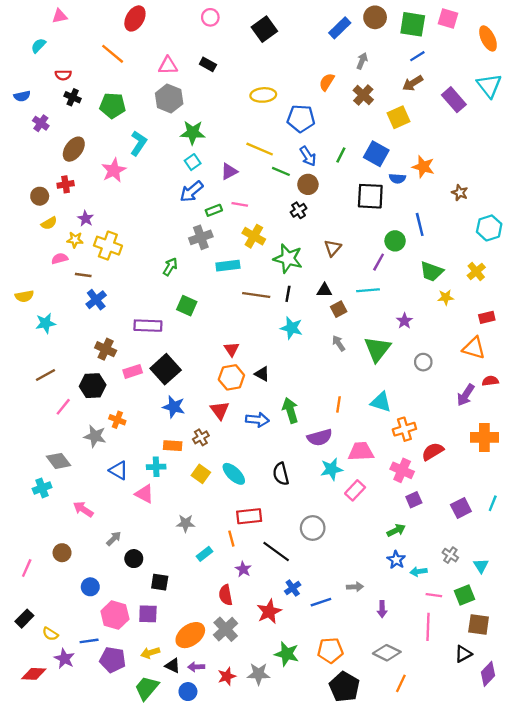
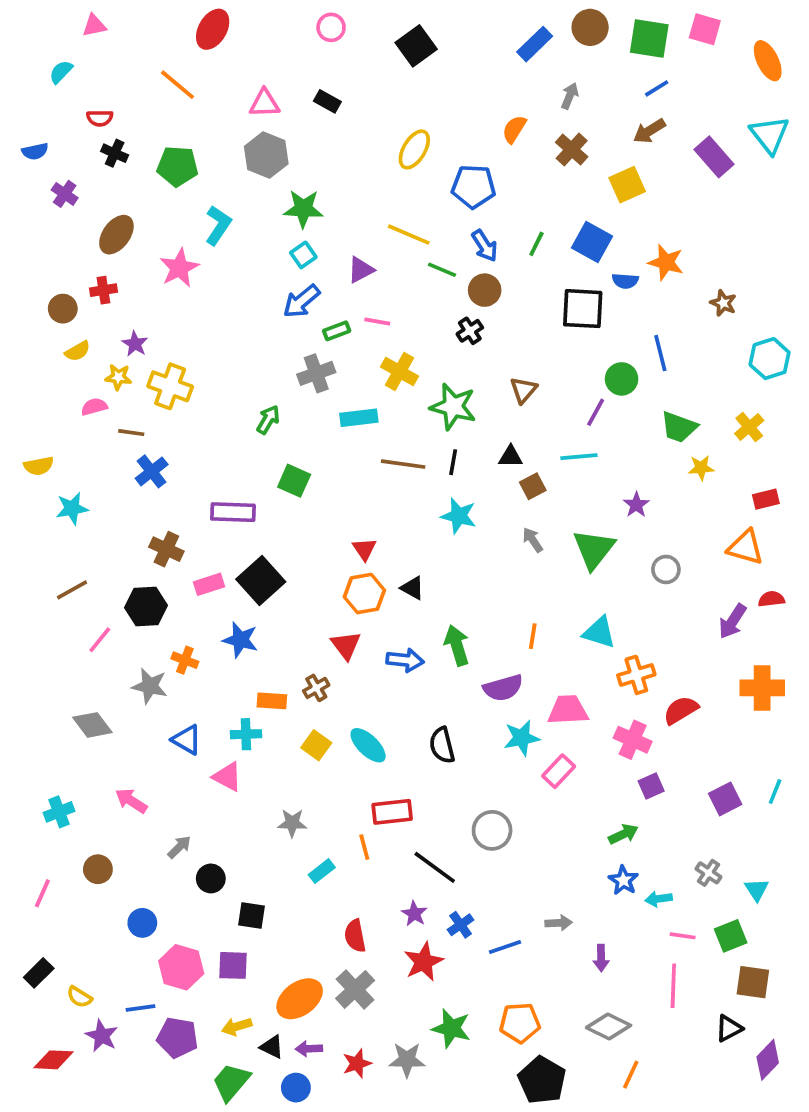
yellow ellipse: (263, 95) -> (414, 149), turned -55
blue star: (174, 407) -> (240, 640), moved
cyan cross: (42, 488) -> (59, 812), moved
purple star: (243, 569) -> (414, 914), moved

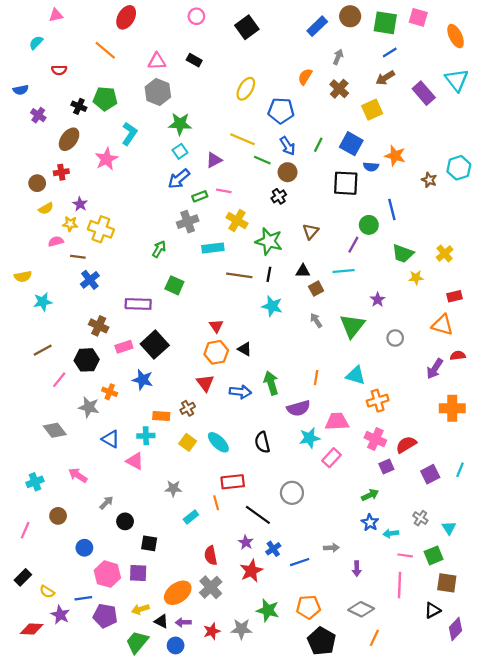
black cross: (115, 153) -> (79, 106), moved
cyan hexagon: (770, 359) -> (459, 168), moved
red semicircle: (681, 710) -> (406, 445), moved

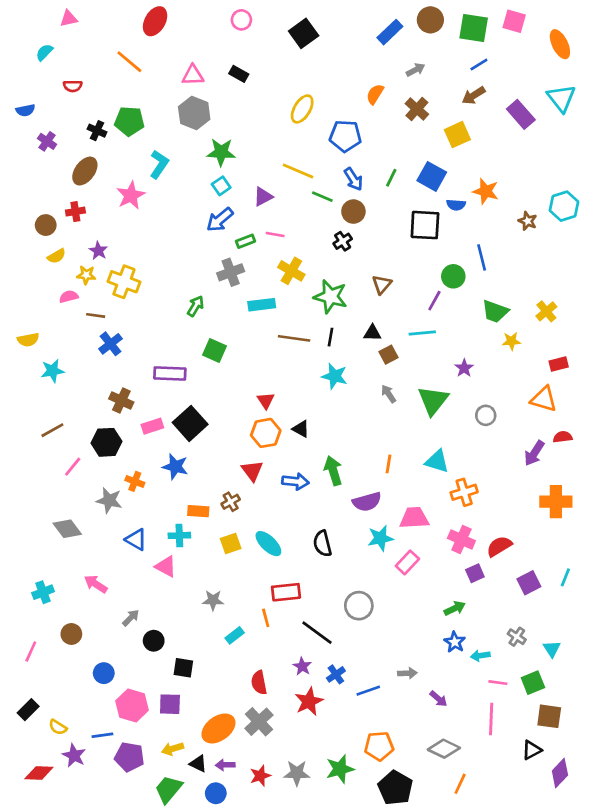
gray arrow: (338, 57) -> (416, 70), turned 40
yellow square: (188, 442) -> (231, 544), turned 35
purple arrow: (357, 569) -> (438, 699), turned -48
green star: (268, 610) -> (340, 769), moved, turned -30

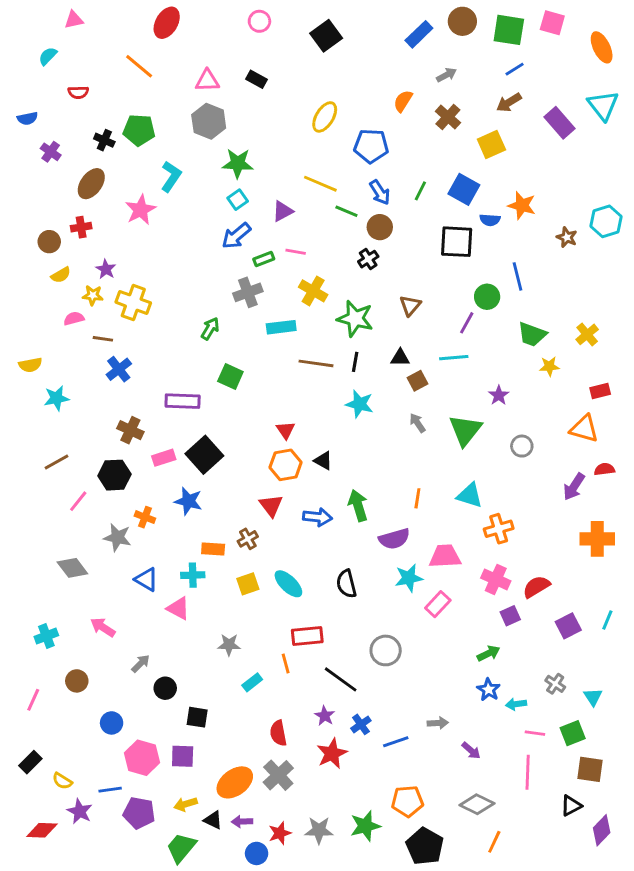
blue circle: (216, 793) -> (257, 853), moved

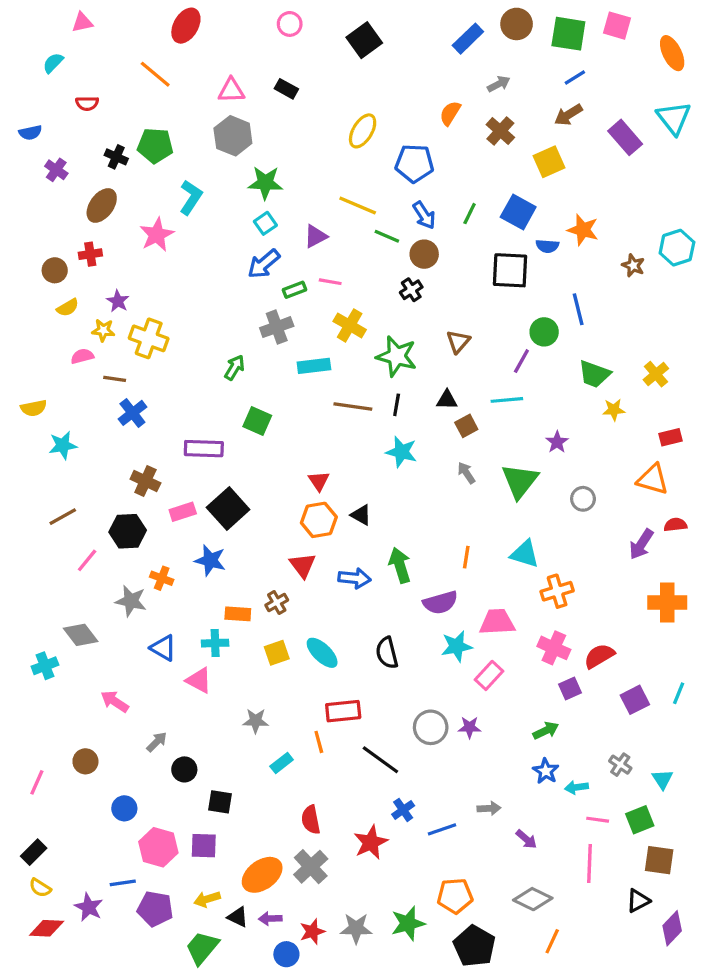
cyan cross: (46, 636) -> (45, 666), moved
purple star: (325, 716) -> (470, 727), moved, turned -30
yellow semicircle: (62, 781) -> (40, 888), moved

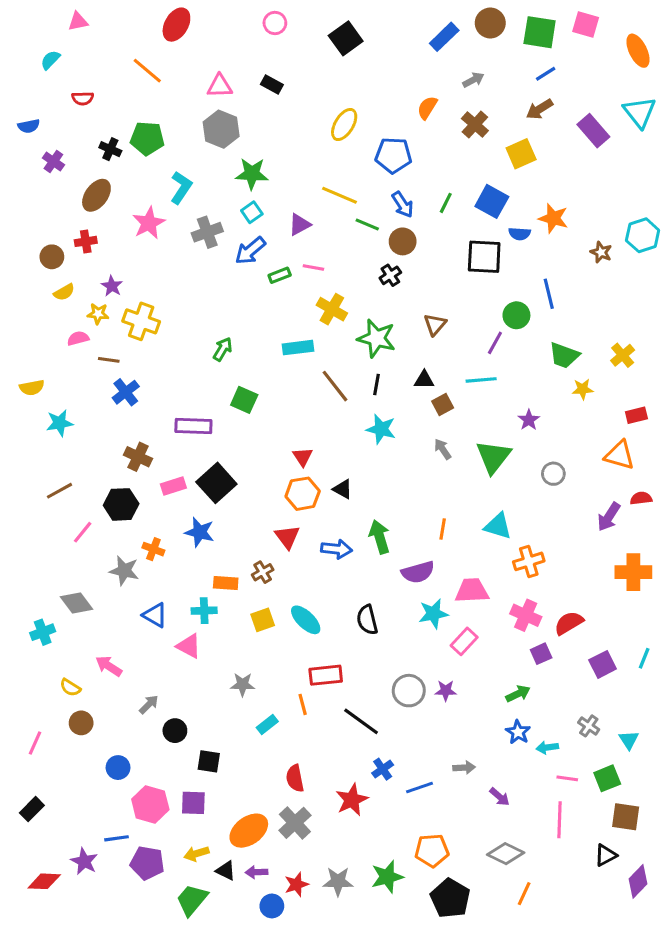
gray cross: (277, 327) -> (207, 232), moved
brown line: (353, 406) -> (335, 386), turned 44
yellow semicircle: (40, 888) -> (70, 688), moved

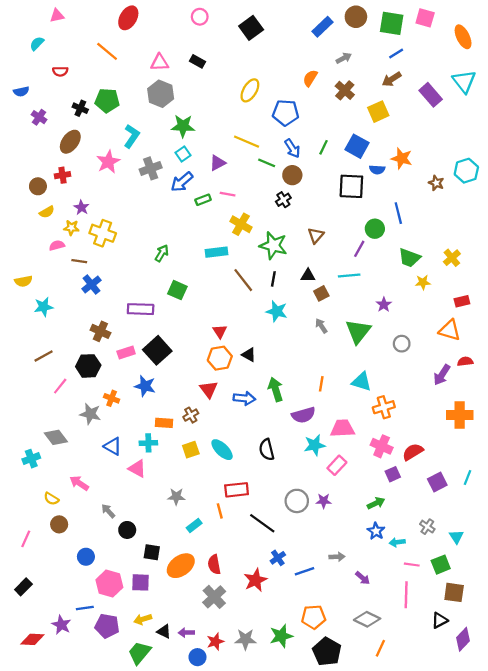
gray arrow: (149, 704) -> (108, 511), turned -88
orange ellipse: (249, 831) -> (181, 566), moved

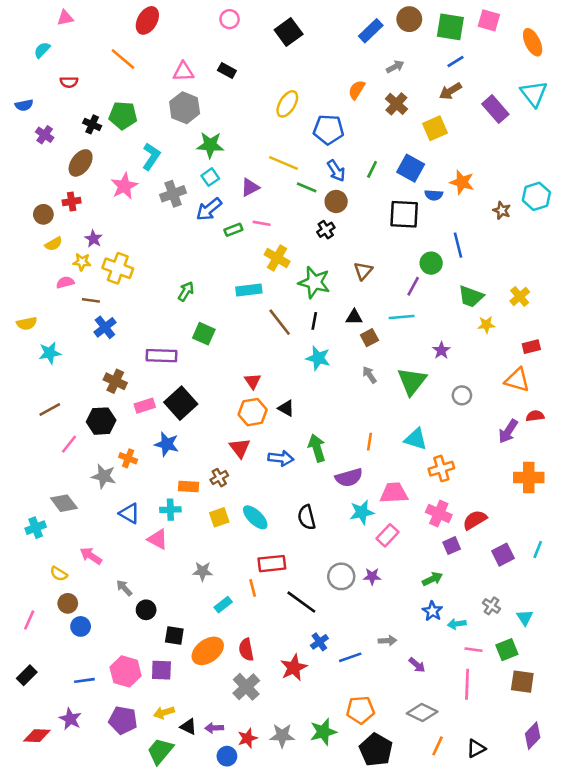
blue circle: (86, 557) -> (81, 626), moved
blue line: (85, 608) -> (84, 680), moved
black triangle: (440, 620) -> (476, 748), moved

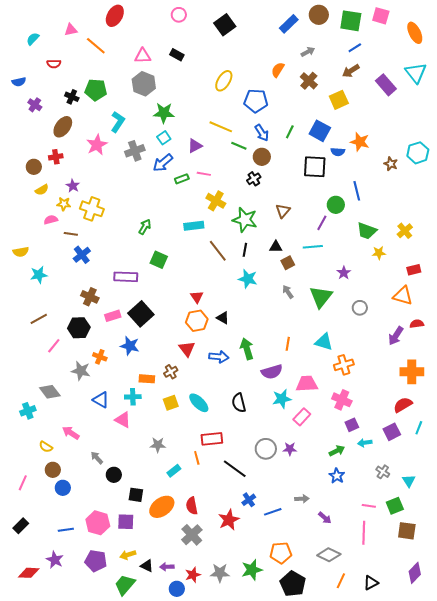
pink triangle: (65, 18) -> (71, 30), moved
red semicircle: (475, 520) -> (403, 405), moved
cyan arrow: (457, 624) -> (365, 443), moved

